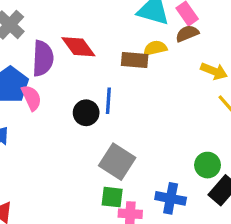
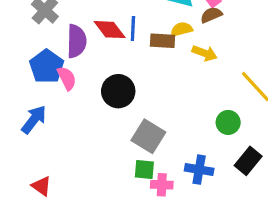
yellow arrow: (214, 71) -> (205, 53), moved
blue line: (108, 101) -> (133, 29), moved
black circle: (86, 113) -> (118, 91), size x1.4
green circle: (208, 165) -> (228, 122), moved

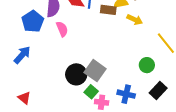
pink semicircle: (67, 78) -> (62, 29), moved
black circle: (118, 91) -> (76, 74), moved
green square: (144, 170) -> (91, 92), turned 32

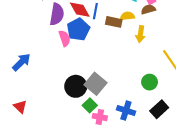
yellow arrow: (135, 20) -> (140, 34), turned 70
blue pentagon: (33, 21) -> (78, 29), moved

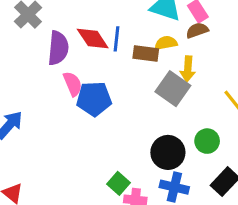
blue pentagon: (78, 29) -> (94, 99), moved, turned 30
gray square: (96, 84) -> (173, 89), moved
black circle: (76, 86) -> (168, 152), moved

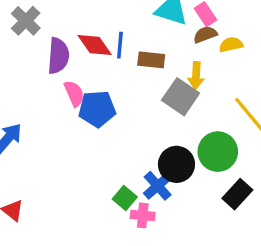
yellow semicircle: (166, 43) -> (231, 45), moved
green circle: (207, 141) -> (218, 152), size x1.5
blue cross: (174, 187) -> (158, 186), moved, turned 36

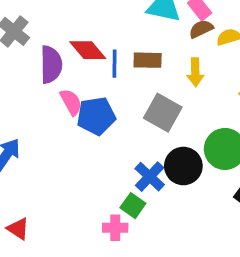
blue line: (120, 45) -> (114, 64), moved
gray square: (181, 97) -> (163, 113), moved
blue cross: (158, 186) -> (150, 177), moved
pink cross: (143, 215) -> (115, 228), moved

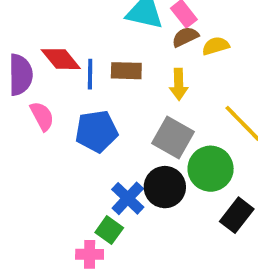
gray square: (163, 113) -> (173, 137), moved
blue pentagon: (96, 116) -> (97, 131), moved

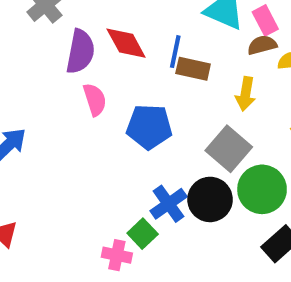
blue line: (90, 74) -> (175, 52), moved

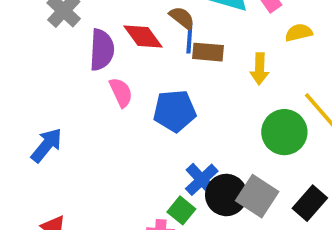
brown semicircle: (262, 45) -> (182, 18), moved, turned 60
gray square: (229, 149) -> (257, 196), moved
green circle: (262, 189) -> (284, 132), moved
black circle: (210, 199) -> (226, 195), moved

